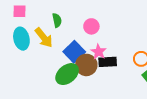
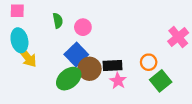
pink circle: (91, 26) -> (83, 27), moved
yellow arrow: (44, 38) -> (27, 57), moved
pink star: (99, 52) -> (118, 81), moved

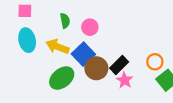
yellow arrow: (27, 57) -> (57, 47), moved, turned 150
black rectangle: (112, 65) -> (119, 65), turned -42
green ellipse: (69, 79) -> (62, 78), moved

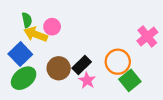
yellow arrow: (57, 47) -> (36, 34), moved
blue square: (83, 54) -> (20, 54), moved
orange circle: (155, 62) -> (118, 62), size x1.5

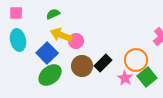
green semicircle: (27, 20) -> (53, 14), moved, turned -104
pink circle: (52, 27) -> (76, 41), moved
pink star: (87, 80) -> (125, 78), moved

